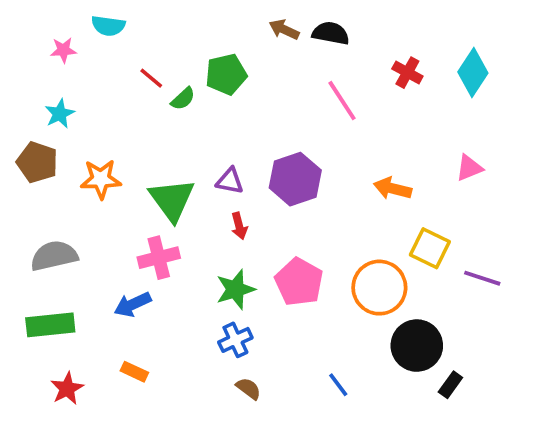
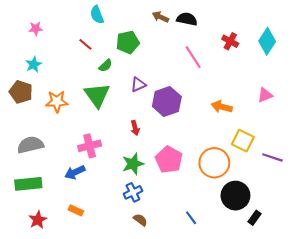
cyan semicircle: (108, 26) -> (97, 15), moved, turned 60
green semicircle: (183, 99) -> (105, 66), moved
purple triangle: (230, 181) -> (138, 85), moved, turned -35
green triangle: (172, 200) -> (97, 95), moved

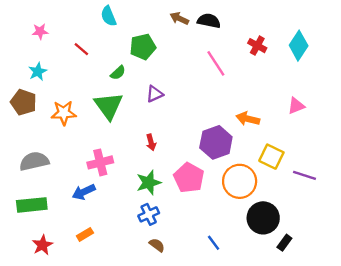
red line: (85, 44) -> (81, 49), moved
purple hexagon: (167, 101) -> (216, 142), moved
orange rectangle: (76, 210) -> (85, 234), turned -56

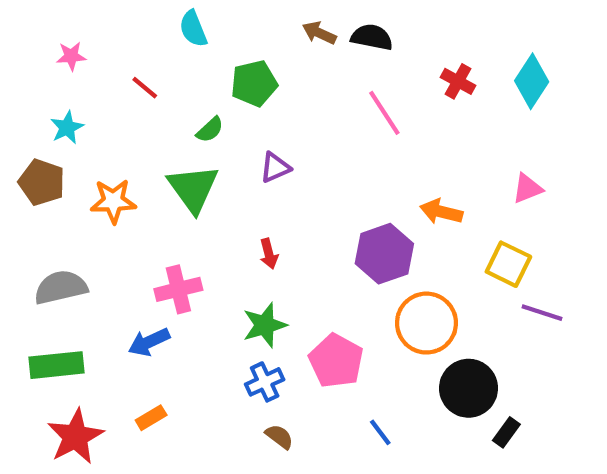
yellow square: (271, 157) -> (508, 264), moved
pink pentagon: (189, 178) -> (336, 361), moved
red star: (42, 245) -> (75, 437), size x1.5

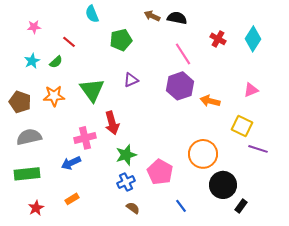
green semicircle: (210, 130) -> (56, 62), moved
brown pentagon: (42, 182) -> (20, 102), moved
red arrow: (269, 254) -> (112, 123), moved, size x1.6
purple hexagon: (384, 254) -> (180, 86), moved
red star: (75, 437) -> (36, 208), size x0.6

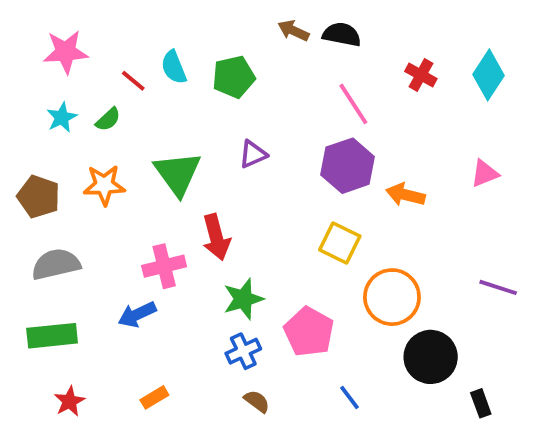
cyan semicircle: (92, 14) -> (174, 67), moved
pink star: (34, 27) -> (66, 52), size x1.6
yellow square: (242, 126) -> (340, 243), moved
orange rectangle: (72, 199) -> (154, 397), moved
black rectangle: (241, 206) -> (481, 403), moved, turned -56

